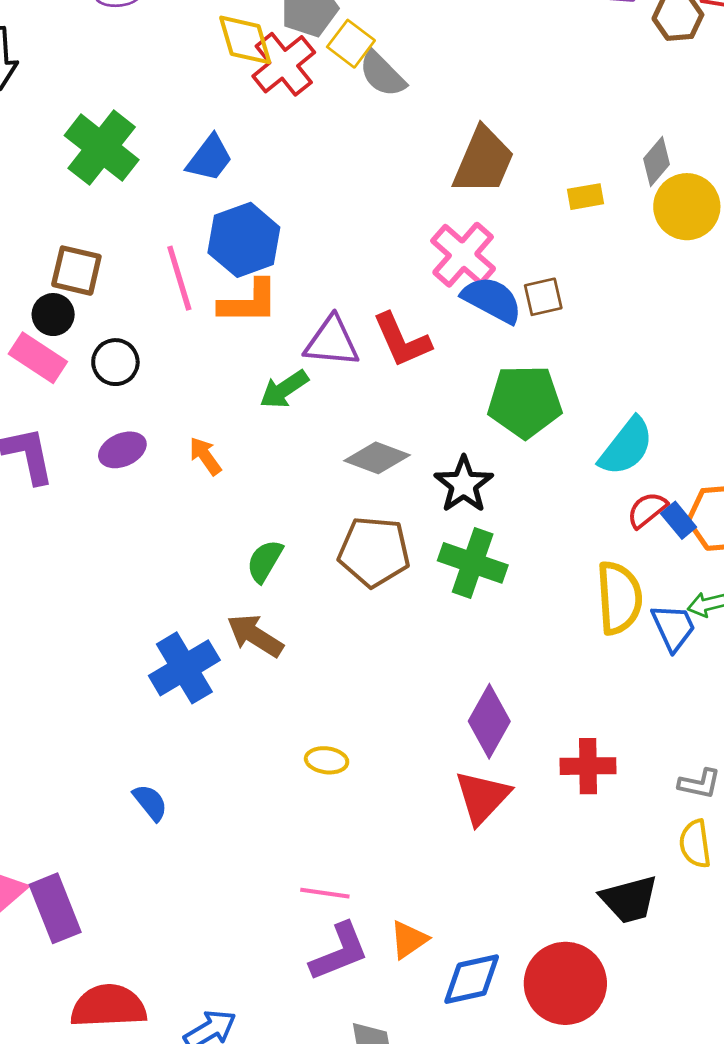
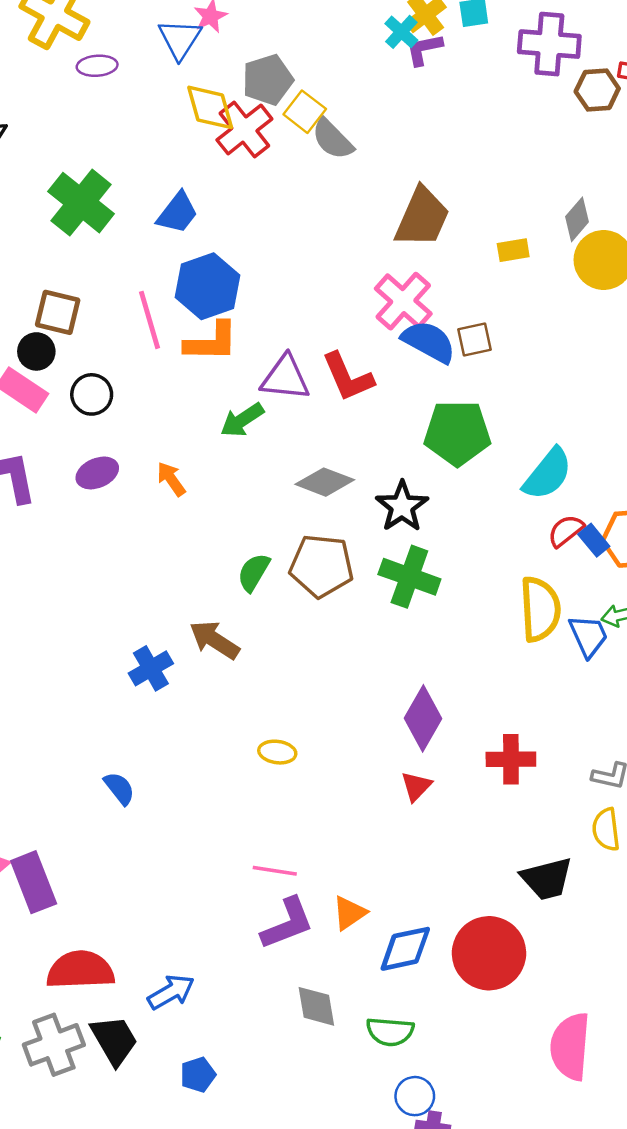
green semicircle: (265, 561) -> (254, 572), moved
blue cross: (184, 668) -> (151, 668), size x0.7
red triangle: (482, 797) -> (416, 786), size x0.6

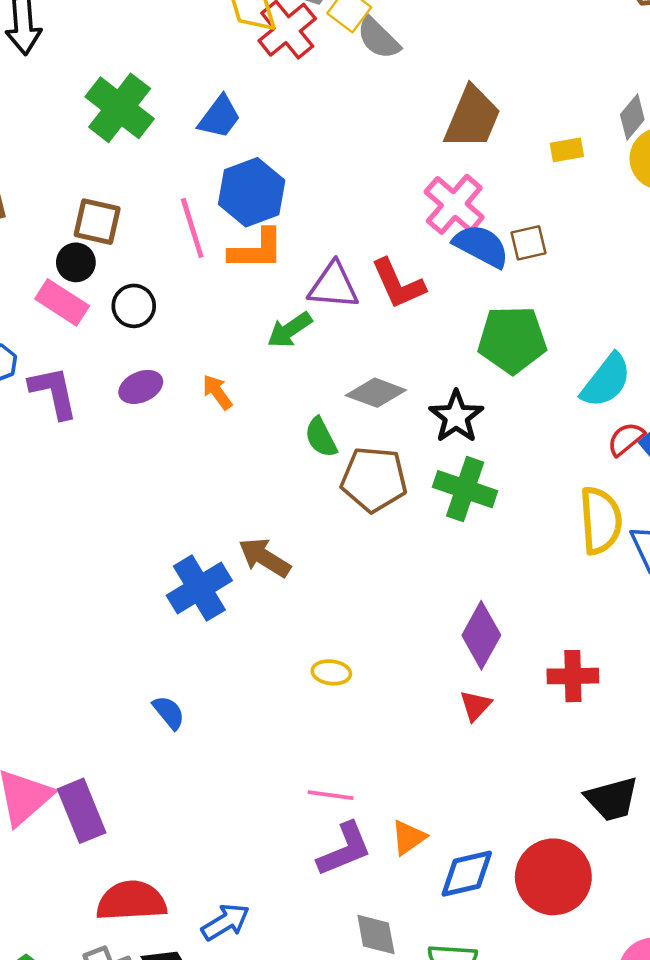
green semicircle: (254, 572) -> (321, 437), moved, turned -57
blue cross: (151, 668) -> (199, 588), size x1.4

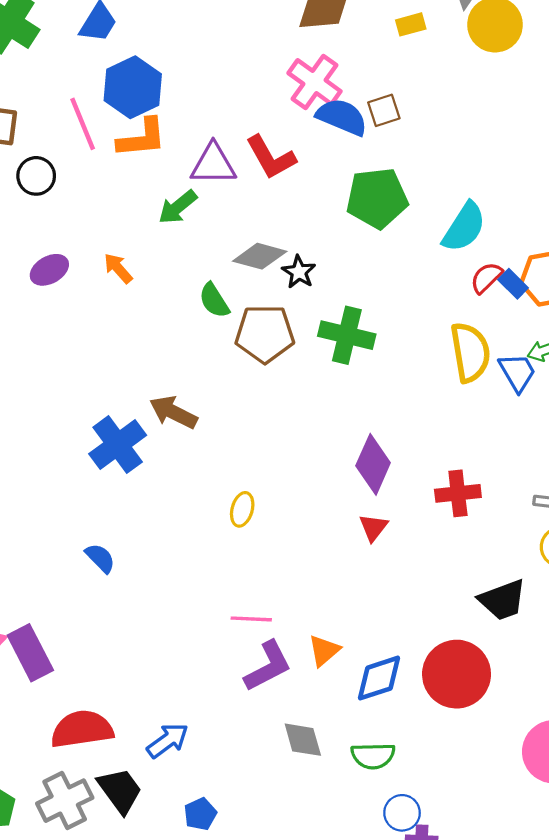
black circle: (134, 306) -> (36, 176), moved
black star: (456, 417) -> (299, 272), moved, size x0.7
yellow ellipse: (331, 672) -> (242, 509), turned -76

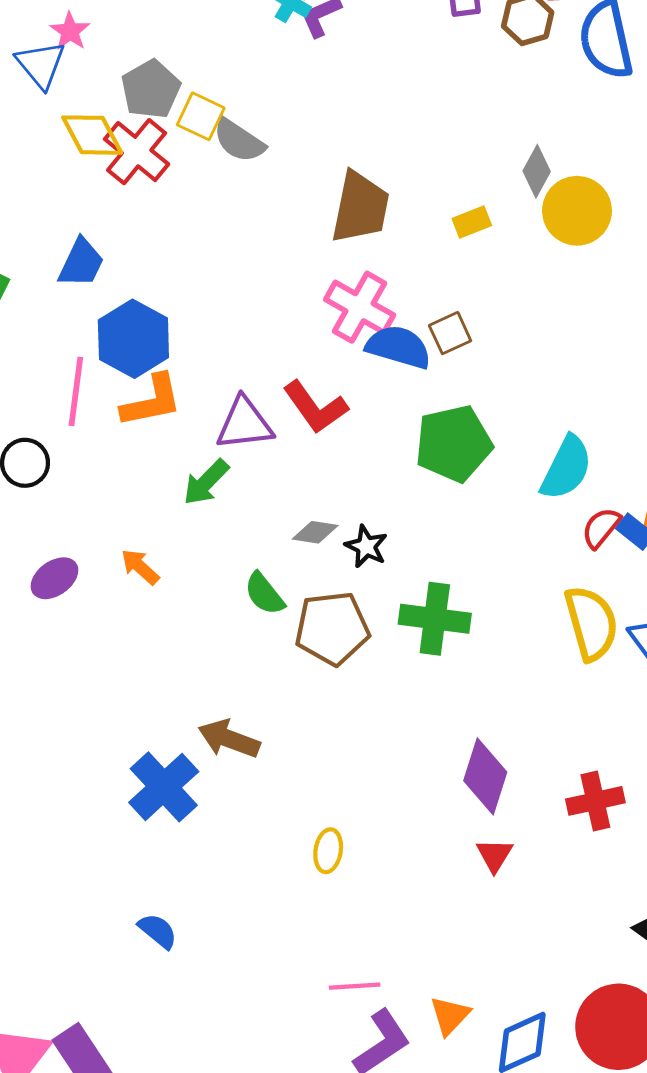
pink line: (83, 124) -> (76, 391), turned 36
gray diamond: (260, 256) -> (315, 532), size x0.7

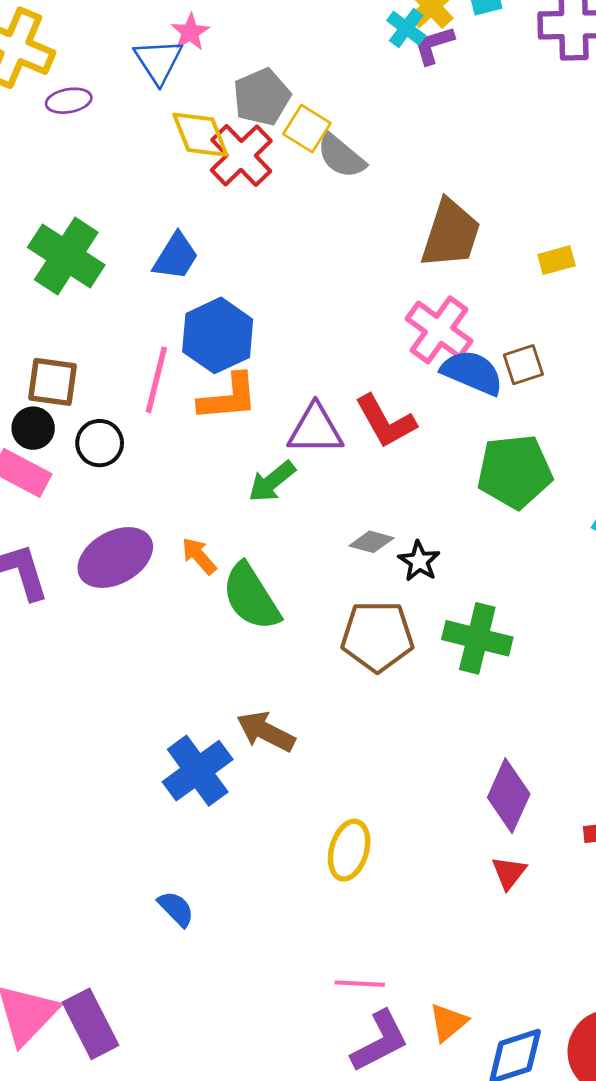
purple ellipse: (54, 578) -> (115, 558), size x1.6
green semicircle: (264, 594) -> (251, 597), moved, size x1.6
yellow ellipse: (328, 851) -> (349, 850), size x1.4

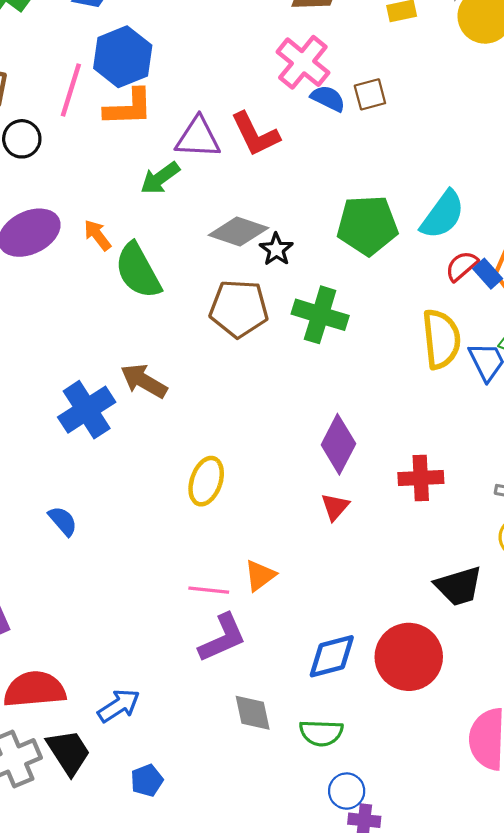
blue semicircle: (472, 372) -> (328, 98), size x0.7
green pentagon: (515, 472) -> (367, 225), moved
gray diamond: (372, 542) -> (238, 231), size x1.6
orange triangle: (448, 1022) -> (260, 576), moved

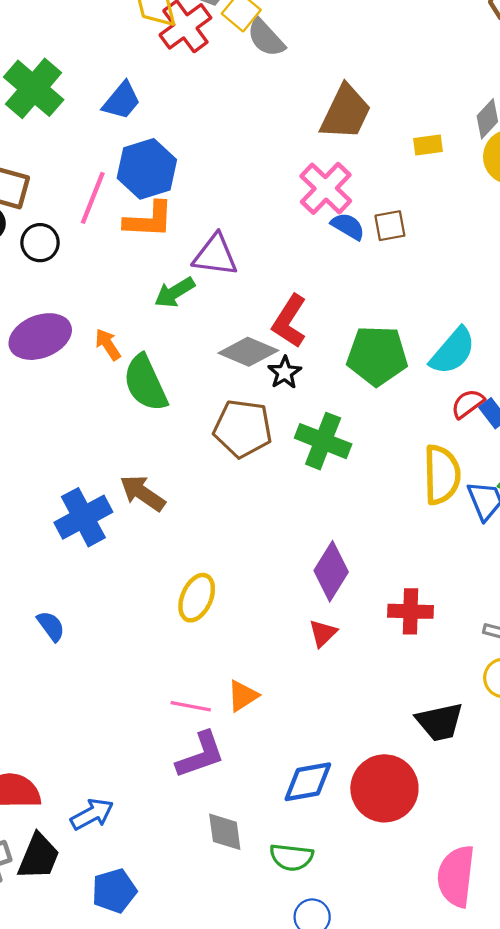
red L-shape: (255, 134) -> (289, 321), moved, turned 54
black trapezoid: (69, 752) -> (39, 857), turned 51
blue pentagon: (147, 780) -> (114, 891), size x1.4

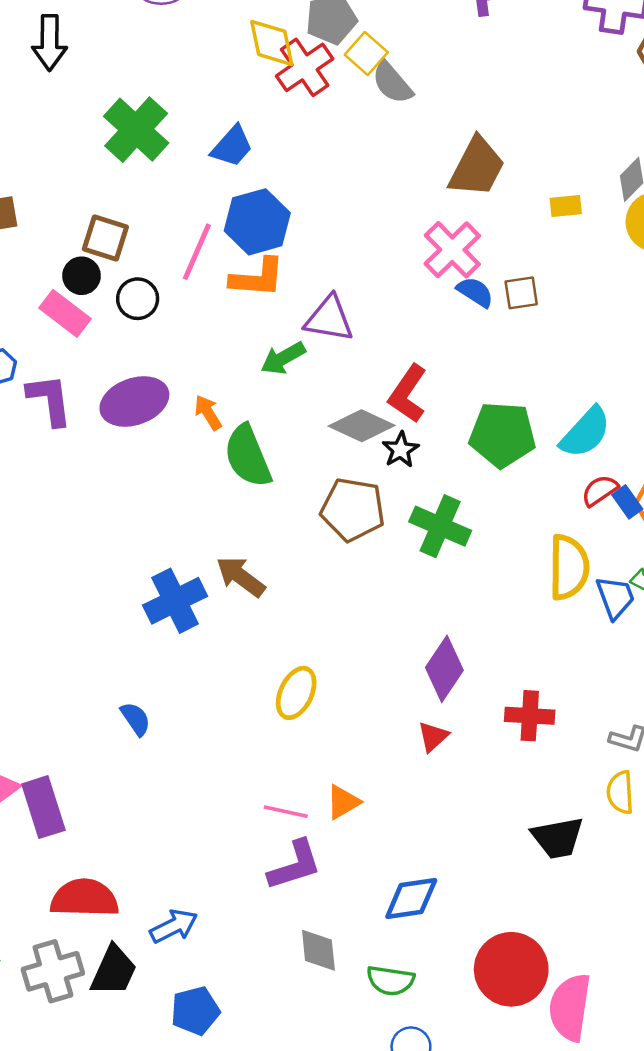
red circle: (384, 788) -> (511, 969), moved

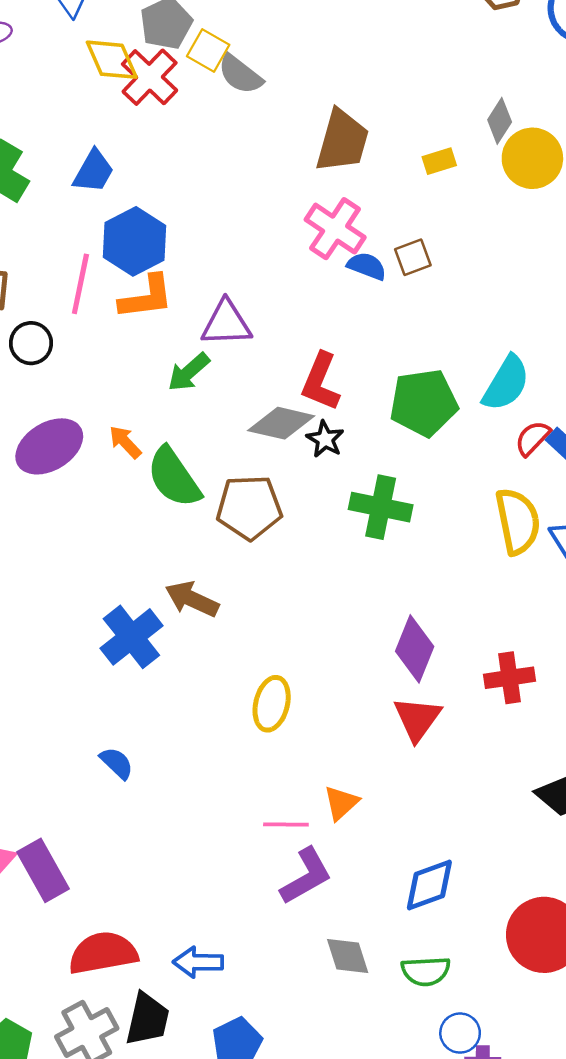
brown pentagon: (353, 509) -> (249, 507), moved
red triangle: (433, 736) -> (417, 719), size x1.5
blue arrow: (174, 926) -> (198, 962), turned -141

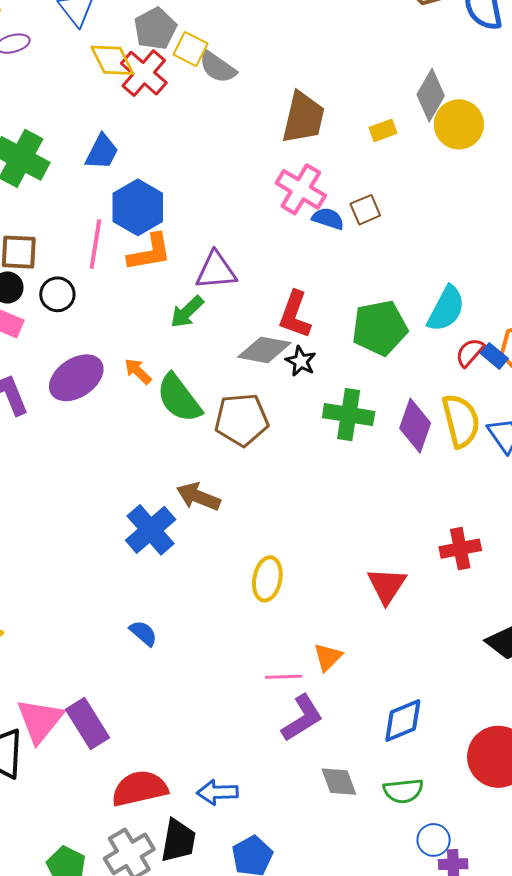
gray diamond: (500, 121) -> (431, 95), size x1.4
purple diamond: (415, 649) -> (415, 426), moved

